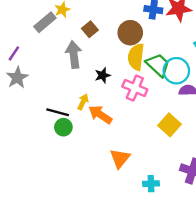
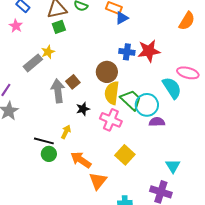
brown square: (90, 29) -> (73, 82), moved
orange arrow: (100, 115) -> (81, 160), moved
yellow square: (169, 125) -> (125, 155), moved

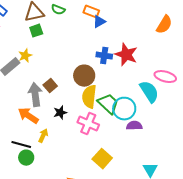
red star: (149, 51) -> (126, 55), turned 30
orange arrow: (81, 160) -> (28, 116), moved

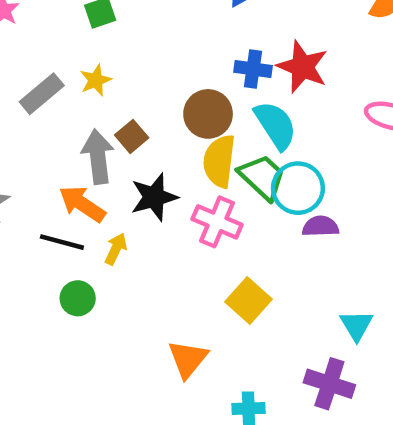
yellow star: (25, 56) -> (96, 80), moved
cyan semicircle: (149, 92) -> (275, 125), moved
black star: (60, 113) -> (154, 197), size x1.5
black line: (21, 145) -> (62, 242), moved

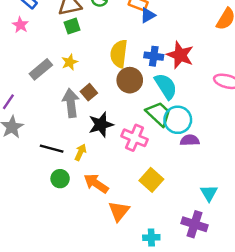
yellow semicircle: (219, 161) -> (119, 54), moved
orange arrow: (82, 204) -> (96, 183), moved

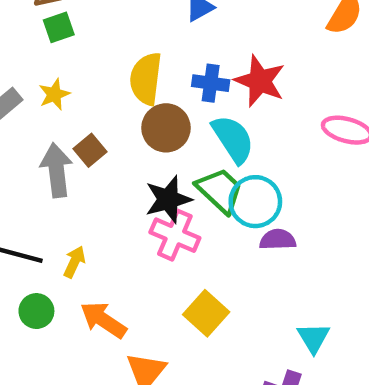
black star: (101, 125) -> (168, 199), moved

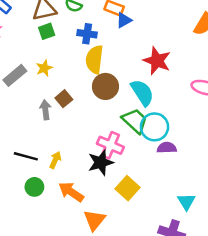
blue cross: (211, 83) -> (87, 34), moved
gray arrow: (57, 170) -> (45, 110), size x0.7
black star: (168, 199) -> (101, 162), moved

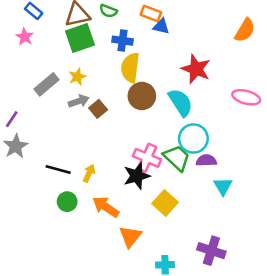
blue triangle: (124, 20) -> (161, 26), turned 42
green square: (47, 31) -> (80, 38), size x1.6
gray arrow: (45, 110) -> (79, 101), moved, turned 78
green trapezoid: (135, 121) -> (177, 158), moved
cyan triangle: (186, 202) -> (223, 186), moved

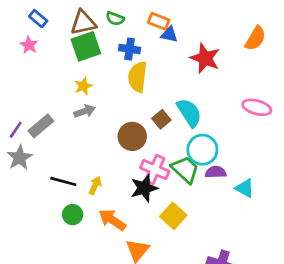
red star: (196, 69) -> (205, 58), moved
gray rectangle: (47, 84) -> (41, 126), moved
brown circle: (142, 96) -> (132, 136), moved
brown square: (98, 109) -> (161, 119), moved
cyan triangle: (223, 186) -> (245, 188), moved, turned -30

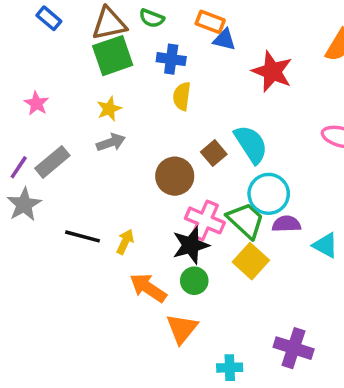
pink star: (29, 45) -> (36, 103), moved
yellow semicircle: (138, 77) -> (182, 96), size x0.7
green circle: (73, 215) -> (194, 281), moved
yellow square: (173, 216) -> (251, 261), moved

